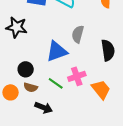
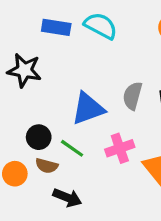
gray semicircle: (78, 34) -> (133, 96), moved
green line: (56, 83) -> (72, 148), moved

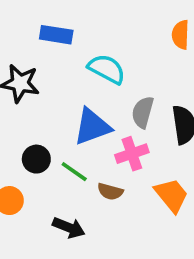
cyan semicircle: (101, 26) -> (107, 69), moved
pink cross: (120, 148) -> (132, 154), moved
brown semicircle: (47, 166) -> (110, 192), moved

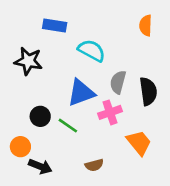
brown semicircle: (110, 192) -> (94, 165), moved, turned -30
black arrow: (69, 228) -> (40, 166), moved

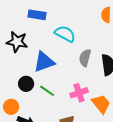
blue triangle: (81, 93) -> (44, 62), moved
pink cross: (110, 112) -> (79, 93), moved

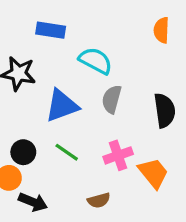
gray semicircle: (85, 58) -> (112, 99), moved
black circle: (26, 84) -> (23, 152), moved

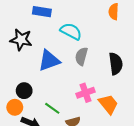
green line: (67, 152) -> (52, 108), moved

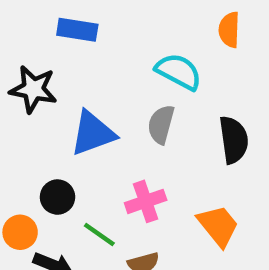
cyan semicircle: (71, 31) -> (179, 72), moved
black circle: (24, 91) -> (57, 197), moved
pink cross: (86, 93) -> (146, 201), moved

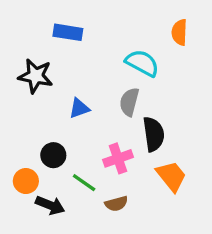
blue triangle: (93, 133) -> (79, 108), size x0.6
black semicircle: (234, 140) -> (154, 134), moved

